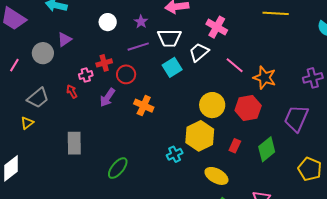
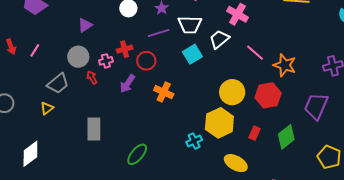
gray circle: (43, 53) -> (78, 57), moved

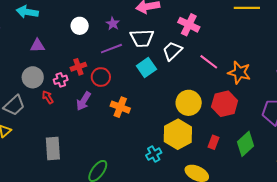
purple triangle: (85, 25) -> (37, 46), turned 35

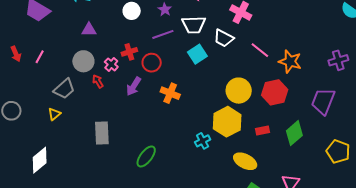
white trapezoid: (172, 51) -> (224, 38), turned -110
pink cross: (61, 80) -> (111, 64), turned -32
red rectangle: (213, 142) -> (263, 131), turned 56

